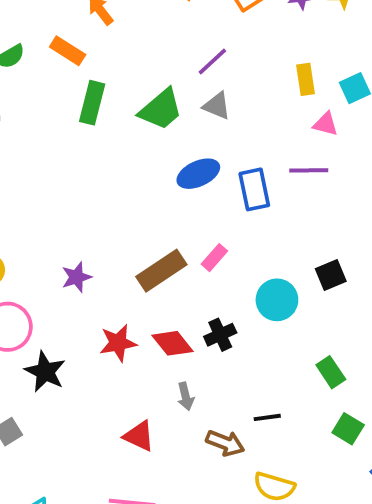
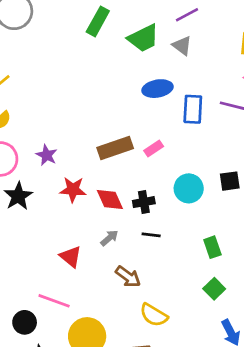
purple star: (77, 277) -> (47, 155), moved, turned 30
gray arrow: (186, 396) -> (109, 238), turned -132
black line: (267, 417) -> (151, 235), moved

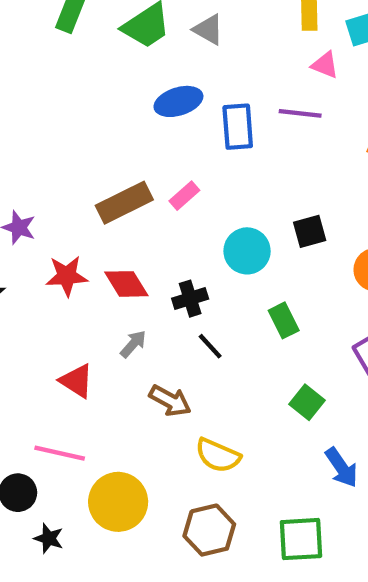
black cross: (144, 202) -> (190, 299), moved
black line: (151, 235) -> (210, 346), moved, turned 48
green rectangle: (212, 247) -> (284, 320), moved

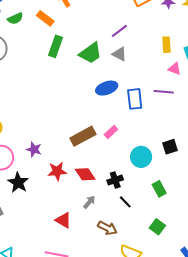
green square: (307, 402) -> (157, 227), moved

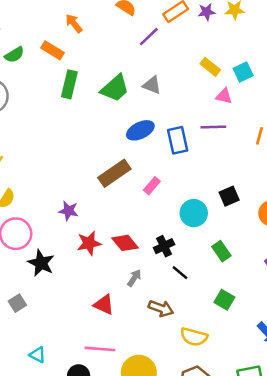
purple line: (119, 31) -> (149, 37), moved
yellow rectangle: (166, 45) -> (210, 67), turned -42
brown rectangle: (83, 136) -> (114, 173), moved
purple star: (34, 149) -> (68, 211), moved

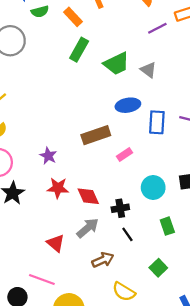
gray arrow: (134, 278) -> (88, 228), size x1.5
brown arrow: (161, 308) -> (103, 260), turned -60

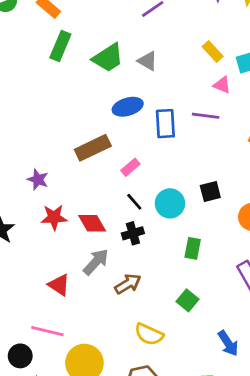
green rectangle: (167, 226) -> (193, 248), turned 36
black line: (127, 234) -> (134, 202), moved
brown arrow: (103, 260) -> (128, 284), moved

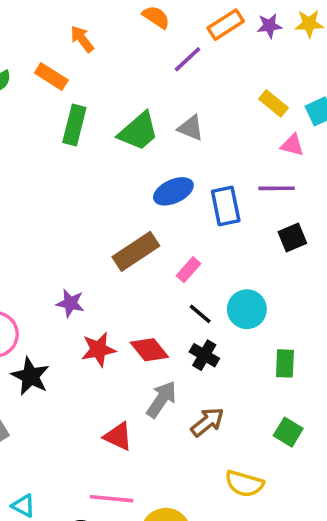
black square: (210, 192) -> (292, 238), moved
black cross: (133, 233) -> (204, 355), turned -35

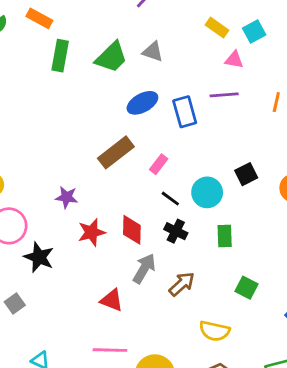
black square: (292, 238) -> (246, 174), moved
red diamond: (149, 350) -> (132, 230), turned 44
green rectangle: (285, 363) -> (225, 236), moved

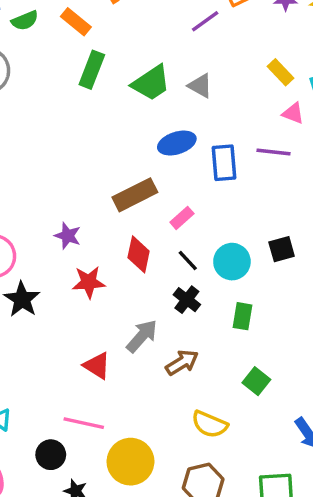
red diamond: (132, 230) -> (139, 254), moved

